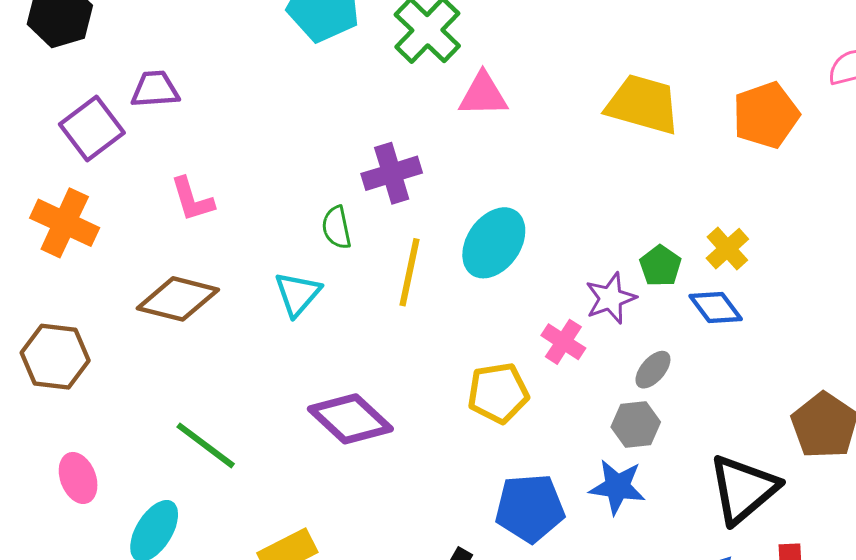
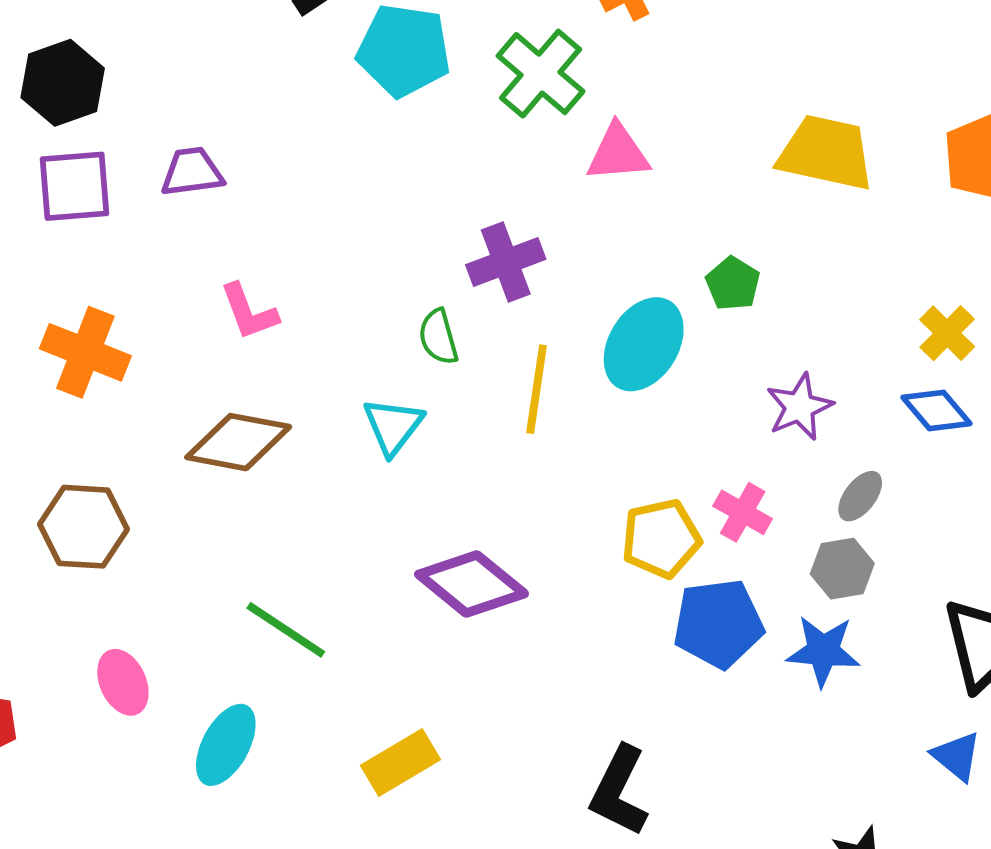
purple square: (92, 129) -> (75, 186), moved, turned 36
green pentagon: (660, 266) -> (733, 284), moved
pink cross: (563, 342) -> (743, 512), moved
blue pentagon: (530, 508) -> (718, 623), moved

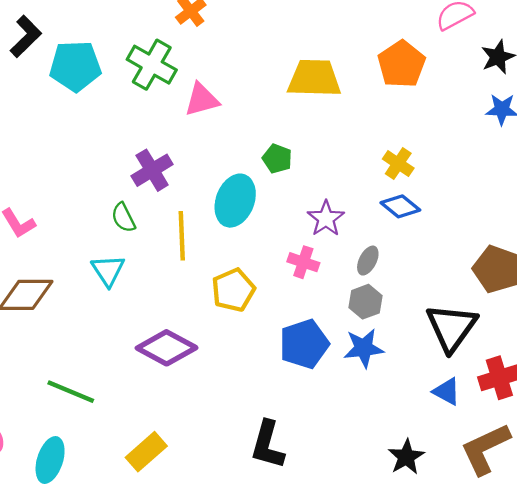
pink cross: (743, 512) -> (303, 262), moved
yellow pentagon: (661, 539) -> (233, 290), moved

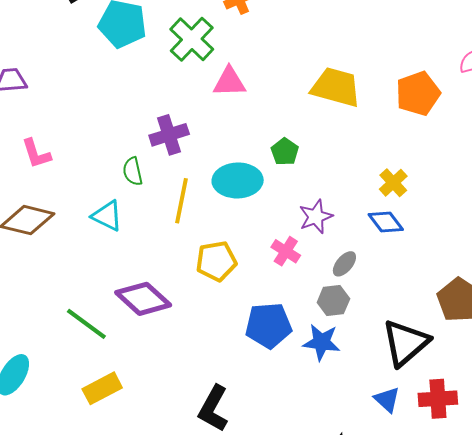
cyan ellipse: (235, 201) -> (238, 180), turned 54
cyan triangle: (108, 270) -> (107, 216), turned -44
green line: (71, 392) -> (86, 324), moved

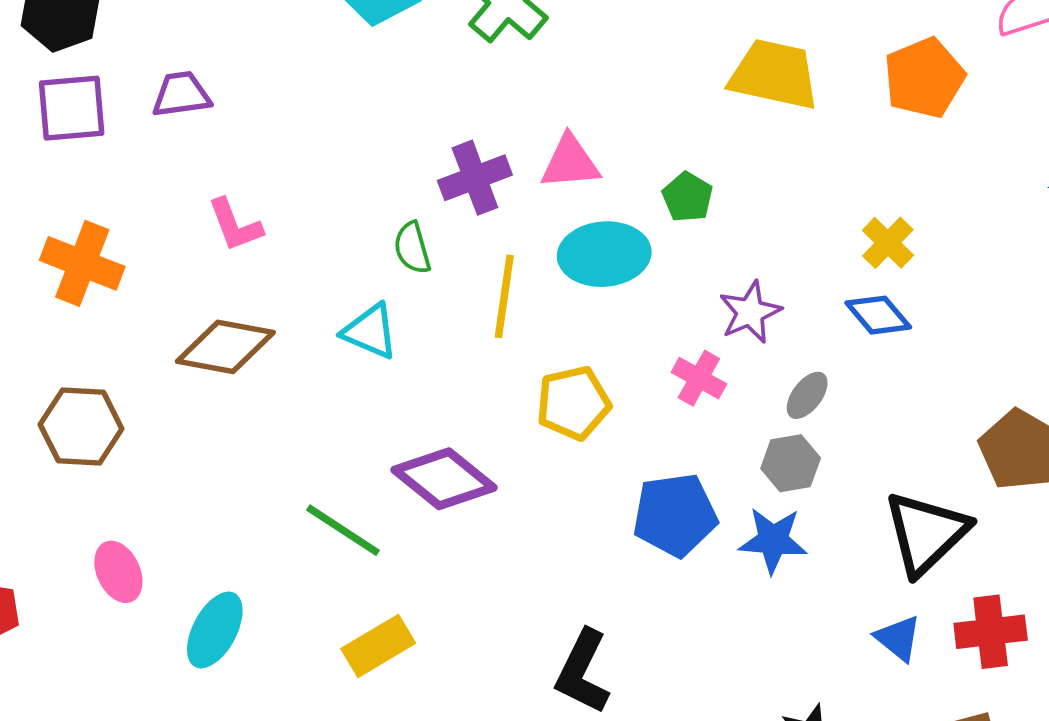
pink triangle: (229, 82) -> (570, 162), moved

